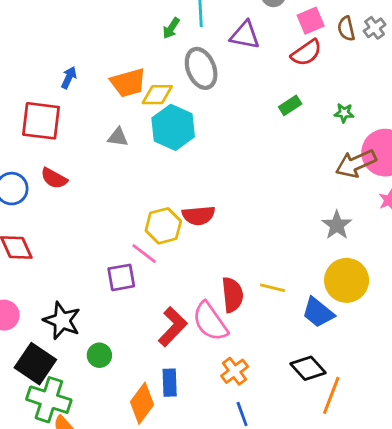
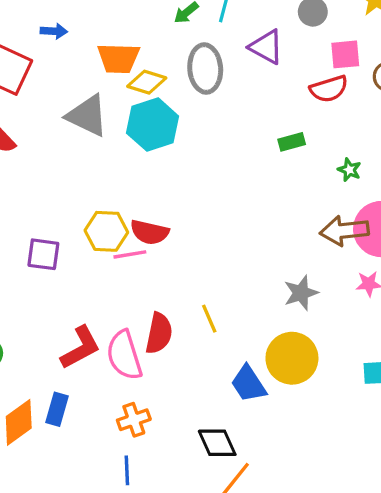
blue arrow: (69, 77) -> (54, 31), turned 50
gray triangle: (118, 137) -> (87, 116), size x1.8
pink line: (144, 253) -> (130, 254), moved, turned -64
purple square: (121, 277) -> (43, 254), moved
yellow line: (272, 288) -> (209, 319), moved, turned 35

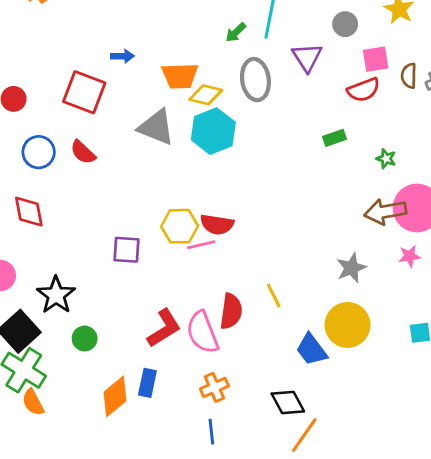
purple triangle: (266, 47) -> (307, 57), turned 32

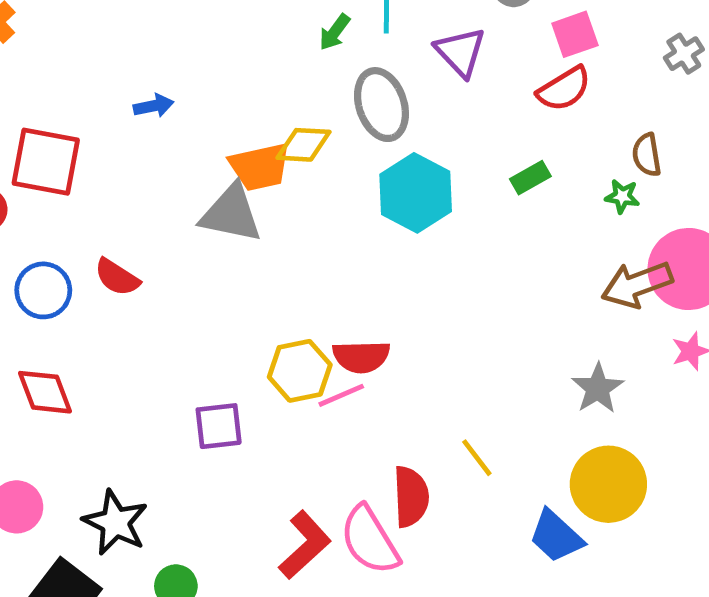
orange trapezoid: (180, 76) -> (260, 167), moved
brown semicircle: (409, 76) -> (647, 155), moved
red square: (84, 92) -> (46, 162), moved
cyan hexagon: (213, 131) -> (416, 193), moved

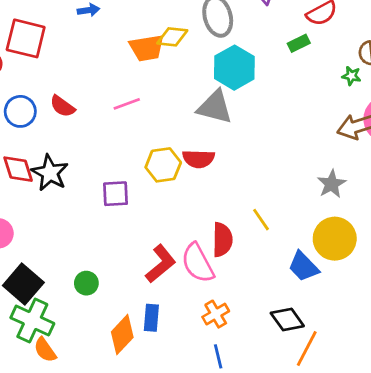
green rectangle: (530, 178) -> (299, 43), moved
gray triangle: (231, 214) -> (215, 107), moved
pink line: (341, 395) -> (127, 104), moved
black star: (115, 523) -> (50, 173), moved

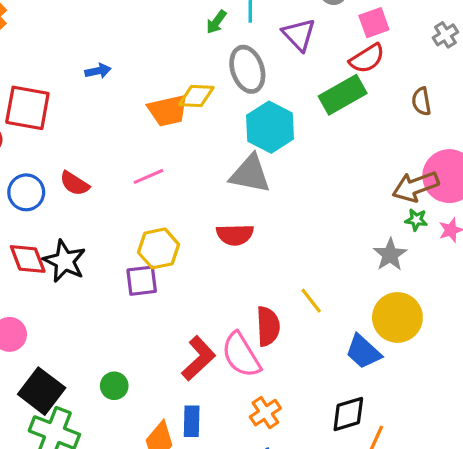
green rectangle: (299, 43) -> (343, 95), size x1.8
green star: (351, 76) -> (416, 220), moved
yellow hexagon: (163, 165) -> (159, 248), moved
black diamond: (287, 320) -> (348, 414), turned -68

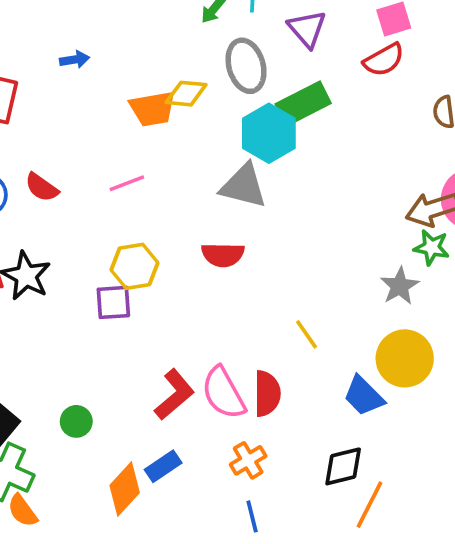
green rectangle: (343, 95) -> (303, 104), moved
green star: (416, 220) -> (432, 247), size x1.4
red semicircle: (268, 326) -> (267, 394), moved
blue rectangle: (192, 421) -> (163, 466), turned 52

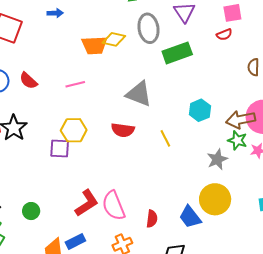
red semicircle: (384, 60) -> (224, 35), size x0.7
cyan hexagon: (269, 133) -> (200, 110), moved, size x0.7
yellow line: (307, 334) -> (165, 138), moved
red semicircle: (267, 394) -> (152, 219), moved, size x0.7

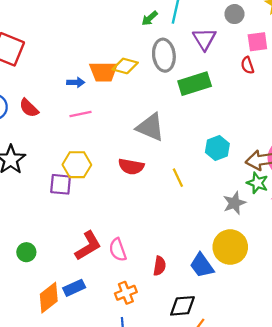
blue arrow: (55, 13) -> (76, 82), moved
red semicircle: (224, 35) -> (247, 65), turned 91
pink semicircle: (114, 206) -> (118, 250), size x0.7

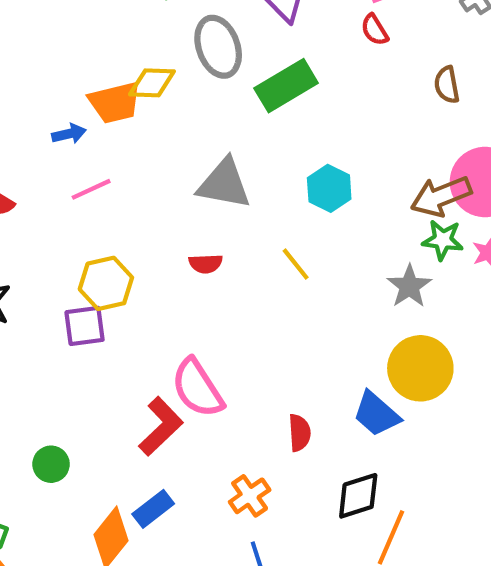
cyan hexagon: (217, 148) -> (329, 188), moved
red semicircle: (131, 167) -> (206, 264), size x0.7
pink semicircle: (118, 250) -> (197, 388), moved, size x1.4

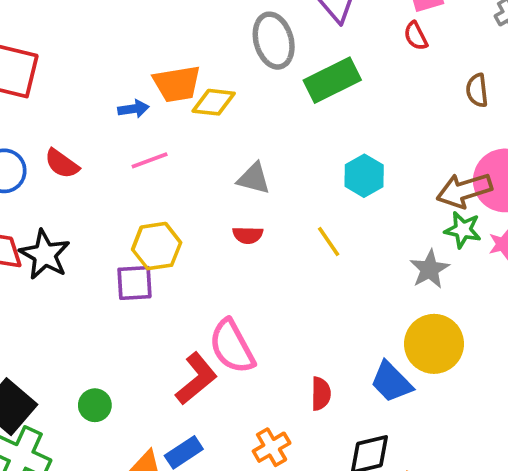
yellow diamond: (152, 83) -> (214, 102), moved
gray triangle: (224, 184) -> (254, 178), moved, size x0.7

